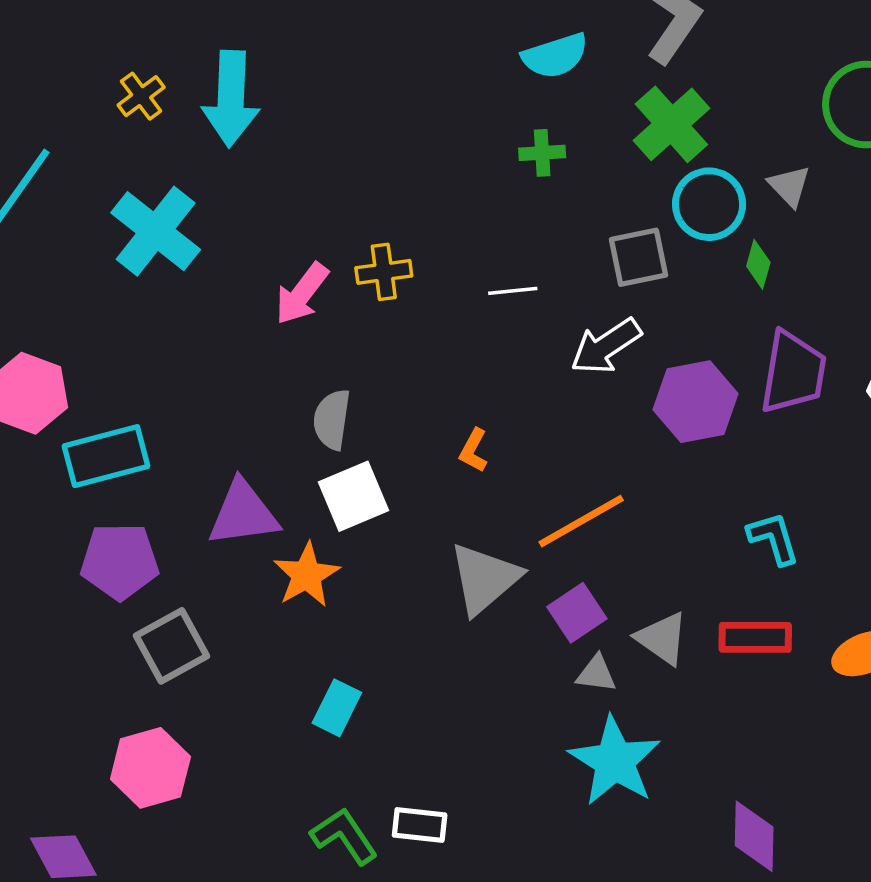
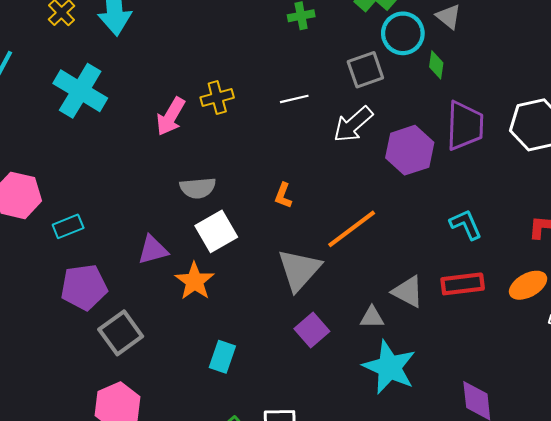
gray semicircle: (332, 419) -> (198, 188), turned -96
cyan rectangle: (106, 456) -> (68, 226), size x0.6
purple triangle: (243, 514) -> (153, 250), size x0.7
purple square: (577, 613) -> (312, 330), moved

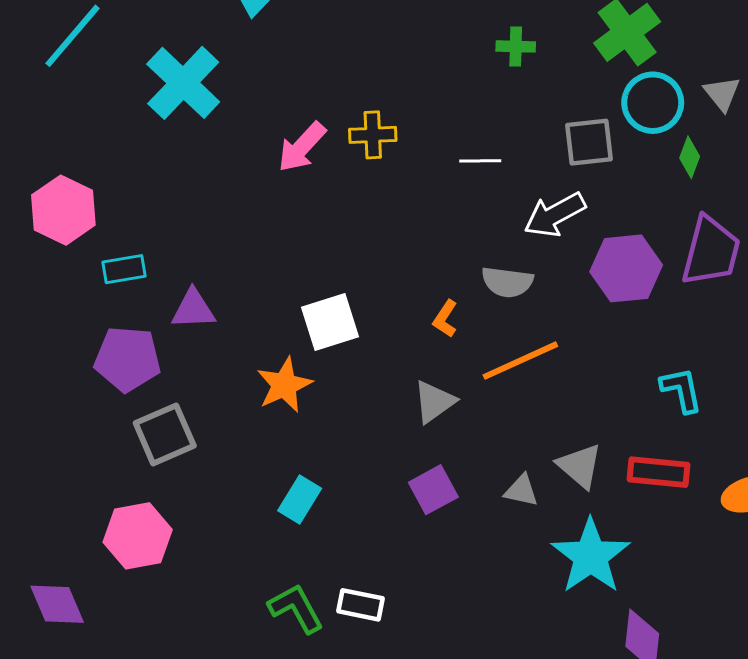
gray semicircle: (198, 188) -> (507, 282), moved
orange L-shape: (283, 195) -> (445, 319), moved
purple triangle: (153, 250) -> (193, 309), moved
gray triangle: (299, 270) -> (434, 402), size x0.7
cyan star: (389, 367) -> (591, 556), moved

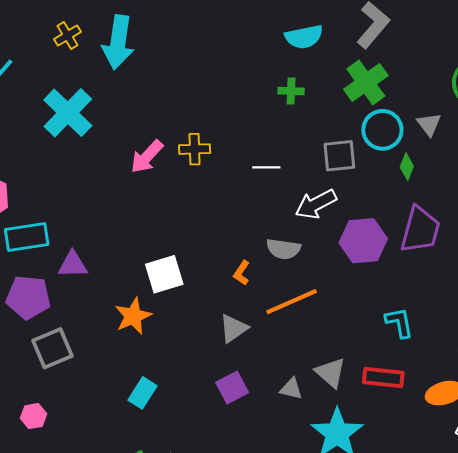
cyan rectangle: (124, 269) -> (27, 237), size x1.5
pink hexagon: (138, 536) -> (34, 416), size x0.6

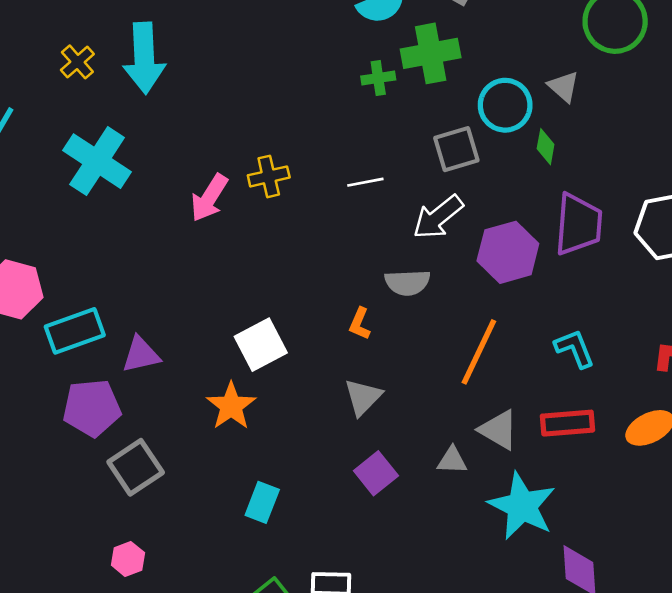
green cross: (366, 82) -> (431, 53), moved, turned 36
orange line: (292, 302) -> (479, 352), moved, turned -30

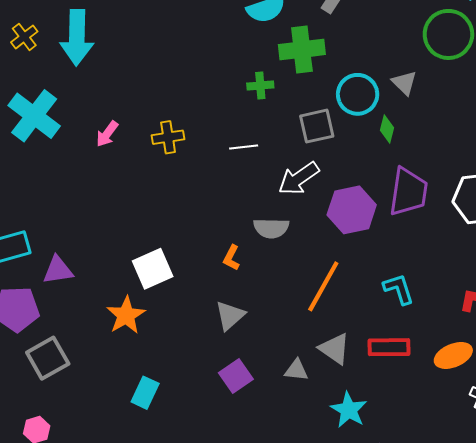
green cross: (378, 78) -> (260, 85), moved
pink arrow: (209, 198) -> (107, 134), moved, size x0.7
cyan star: (522, 506) -> (349, 410), size x0.7

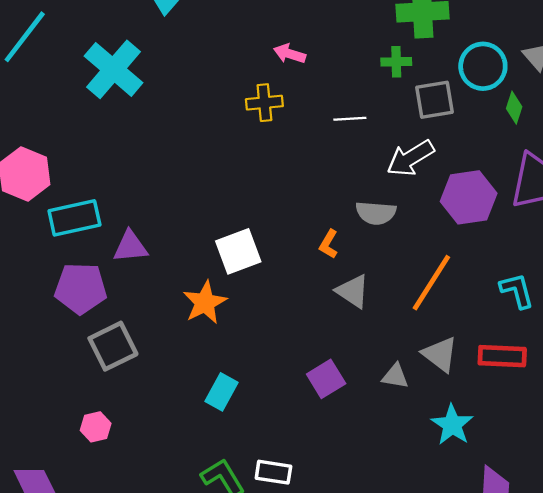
green cross: (260, 85) -> (396, 62), moved
pink arrow: (107, 134) -> (290, 54), moved, turned 68
gray triangle: (230, 316) -> (353, 291), moved, turned -48

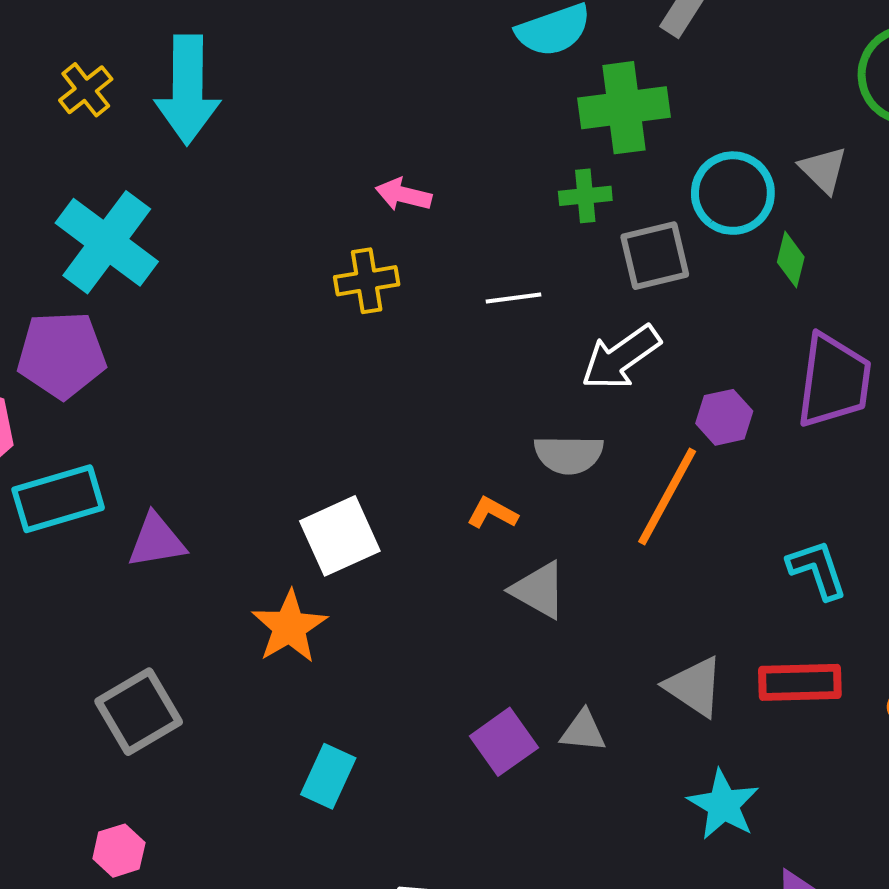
purple hexagon: (469, 197) -> (724, 417), size x0.6
orange L-shape: (329, 244) -> (492, 513), turned 92
orange line: (431, 283) -> (667, 497), moved
purple pentagon: (81, 288) -> (62, 355), moved
gray triangle: (395, 376) -> (583, 731), moved

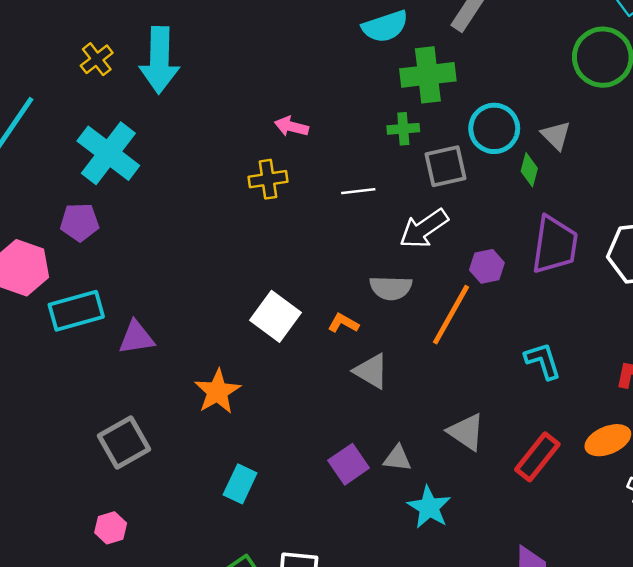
gray triangle: (823, 170) -> (556, 135), moved
purple pentagon: (62, 355) -> (80, 222), size x0.7
white square: (340, 536) -> (275, 316), moved, turned -30
red rectangle: (800, 682) -> (537, 457), moved, turned -51
cyan star: (723, 805) -> (429, 507), moved

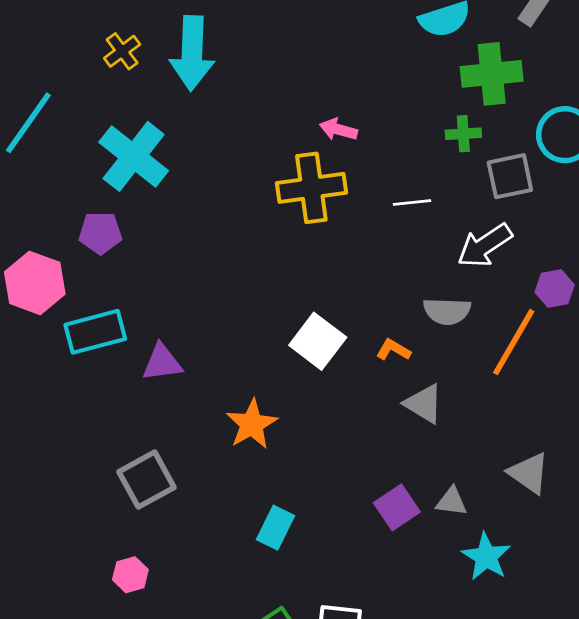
yellow cross: (268, 179) -> (311, 188), size x1.6

